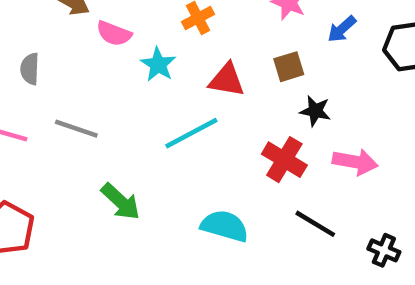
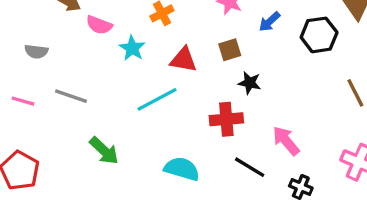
gray semicircle: (30, 69) -> (36, 51), turned -85
red cross: (284, 160) -> (226, 119), turned -36
pink arrow: (355, 162) -> (286, 141), moved, turned -140

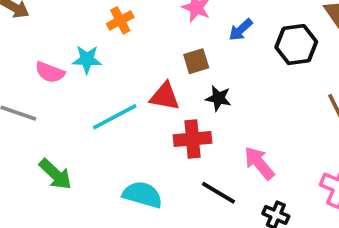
pink semicircle: (99, 25) -> (50, 72), moved
cyan star: (132, 48) -> (87, 59), turned -30
red triangle: (183, 60) -> (165, 96), moved

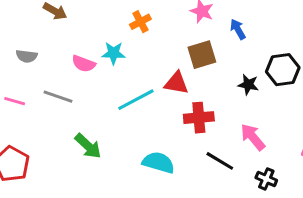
blue arrow: (241, 30) -> (238, 29), turned 102
black hexagon: (296, 45) -> (283, 70), moved
brown square: (196, 61) -> (202, 55), size x1.4
black star: (218, 98) -> (248, 85), moved

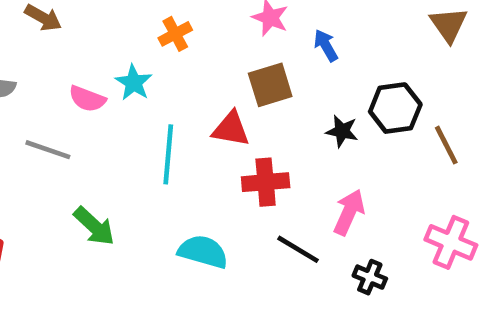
cyan star: (113, 53) -> (134, 83), turned 30
cyan line: (136, 100) -> (168, 154), turned -57
pink arrow: (253, 137) -> (349, 212), turned 64

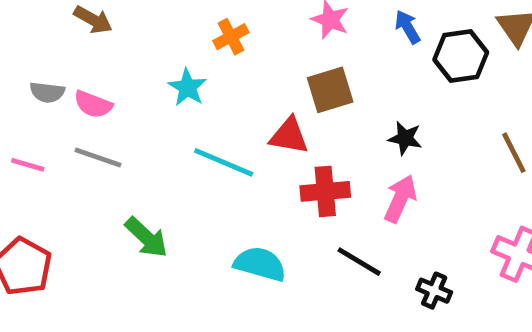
blue arrow: (326, 45) -> (408, 27), moved
pink semicircle: (87, 99) -> (93, 104), moved
black hexagon: (395, 108) -> (461, 56), moved
cyan line: (168, 154) -> (224, 162), turned -72
pink arrow: (349, 212) -> (400, 199), moved

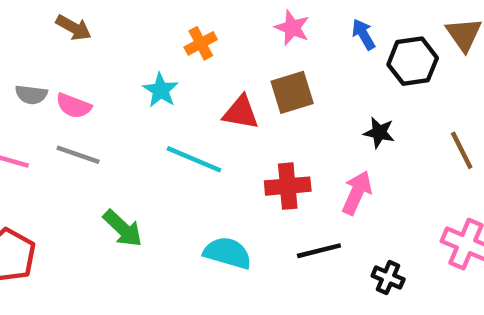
red triangle: (289, 136) -> (241, 112), moved
black star: (405, 138) -> (379, 133), moved
black line: (359, 262) -> (319, 251), turned -45

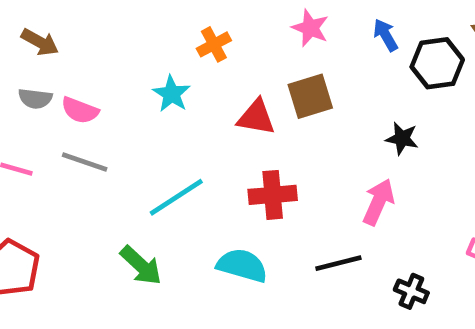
brown arrow: (74, 28) -> (40, 42), moved
cyan line: (194, 159) -> (176, 197), moved, turned -56
red cross: (288, 186) -> (273, 195), moved
green arrow: (123, 228) -> (141, 265), moved

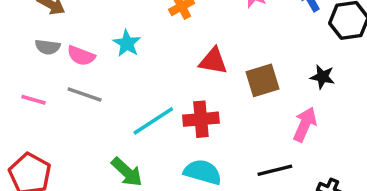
cyan star: (172, 94) -> (127, 43), moved
brown square: (310, 96) -> (263, 80), moved
red cross: (273, 195) -> (201, 119), moved

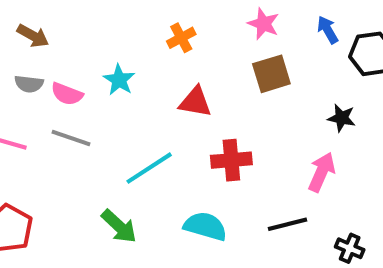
red triangle: (213, 61) -> (195, 102), moved
brown square: (263, 80) -> (271, 74), moved
red cross: (201, 119) -> (231, 160), moved

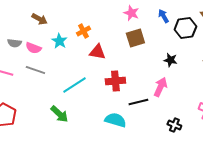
brown arrow: (33, 36) -> (39, 19), moved
orange cross: (181, 38) -> (83, 31), moved
black line: (287, 224) -> (138, 102), moved
cyan semicircle: (205, 226) -> (115, 120), moved

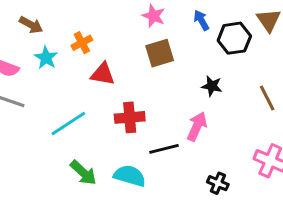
brown arrow: (39, 19) -> (31, 25), moved
green arrow: (59, 114) -> (83, 173), moved

